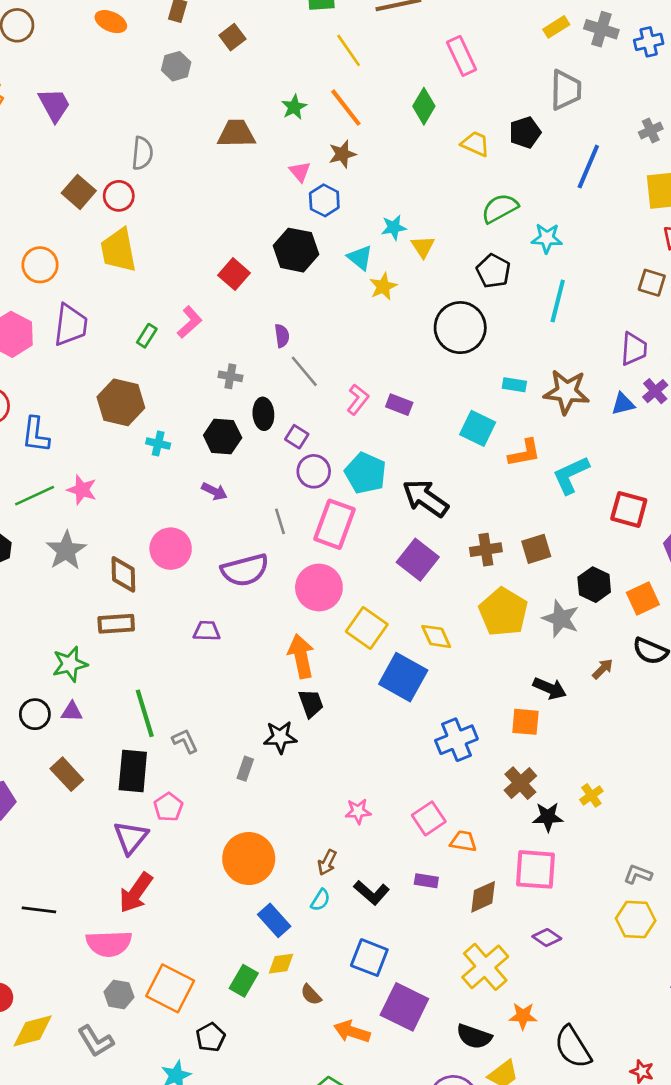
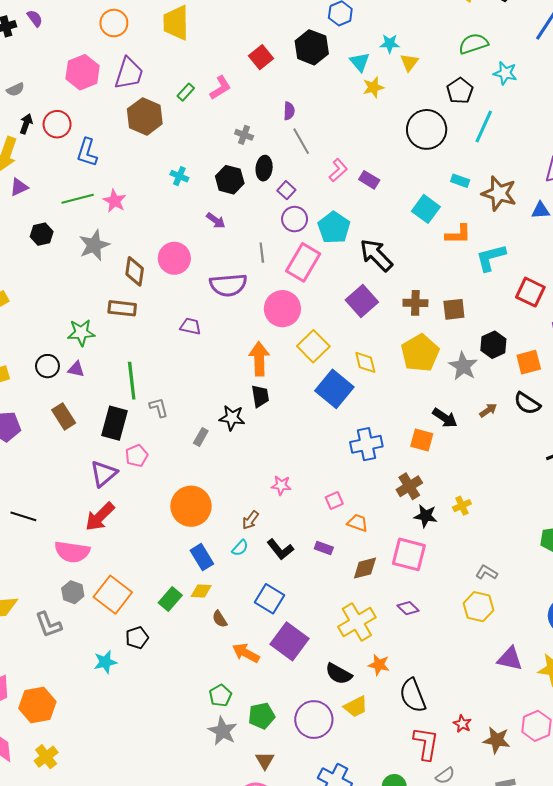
cyan line: (558, 301) -> (484, 127), moved
brown hexagon: (121, 402) -> (145, 116), moved
pink square: (429, 818) -> (334, 501), size x0.7

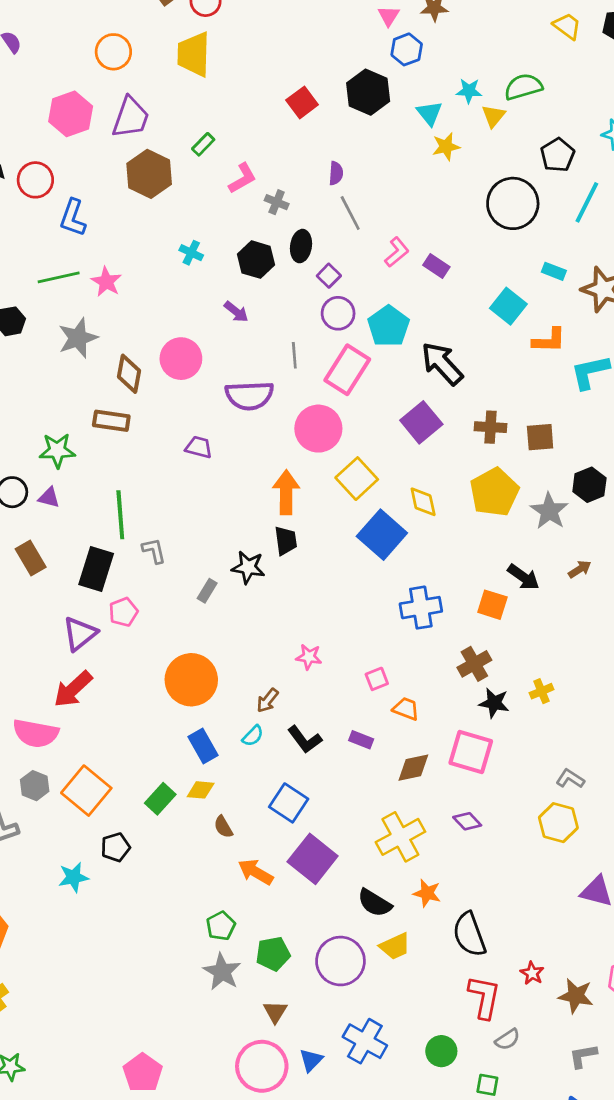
green semicircle: (473, 44) -> (523, 87), moved
pink L-shape: (220, 88) -> (243, 178), moved

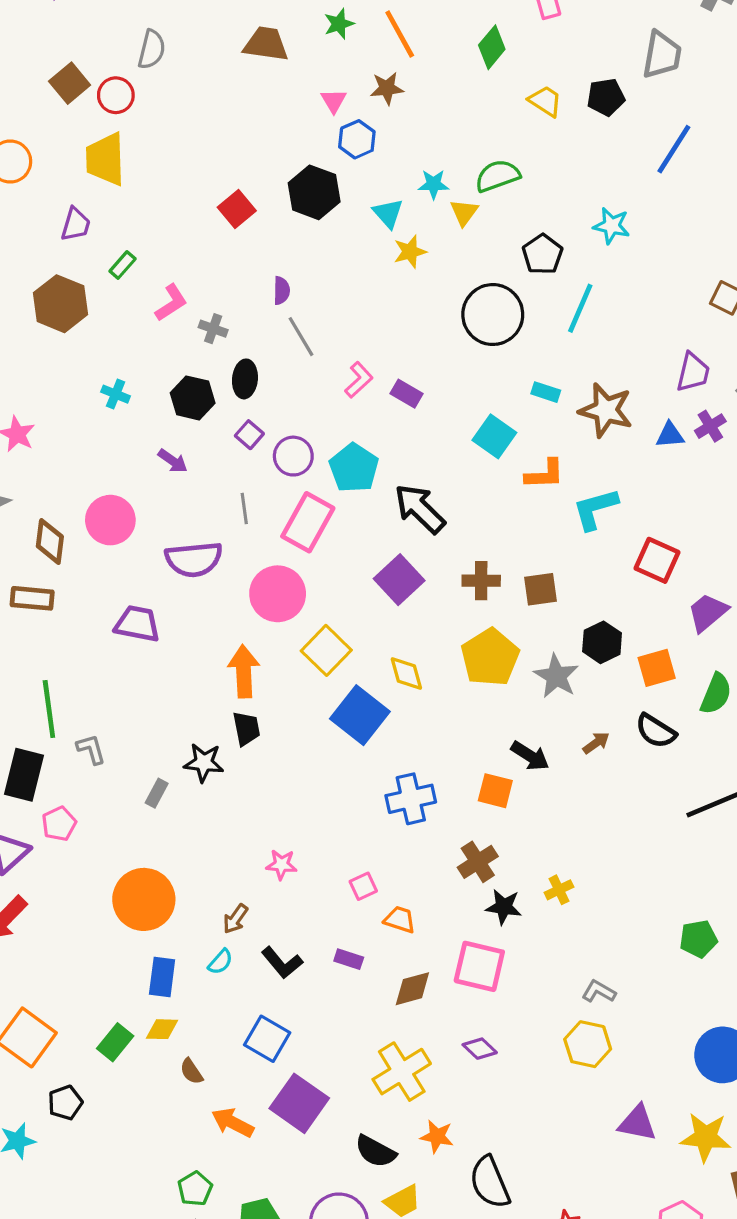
purple trapezoid: (131, 117) -> (76, 224), moved, size x0.7
purple square: (329, 276) -> (249, 435), moved
purple trapezoid: (199, 447) -> (137, 624), size x1.4
blue rectangle: (203, 746) -> (162, 977), turned 40

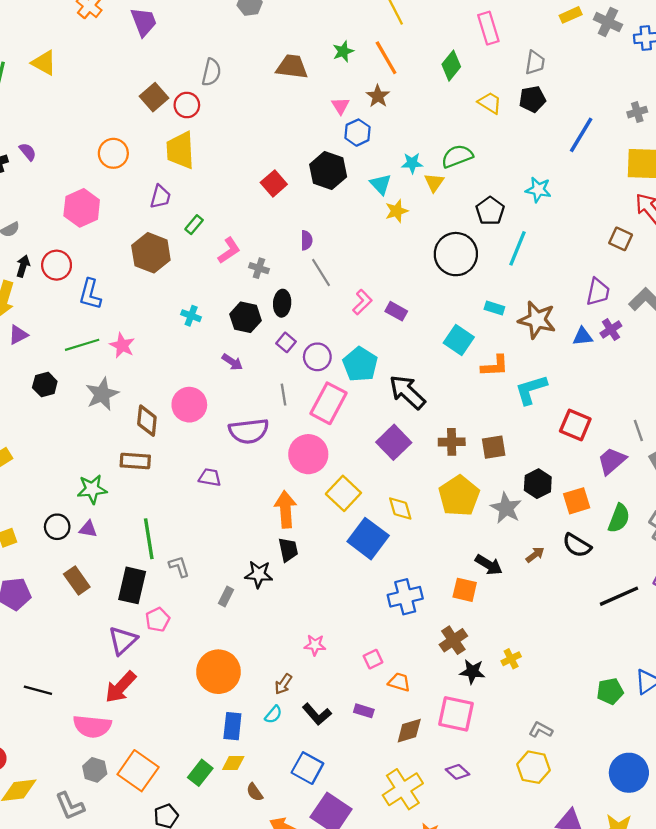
gray trapezoid: (662, 55) -> (535, 63), moved, size x0.7
brown star: (387, 88) -> (378, 96), turned -30
purple trapezoid: (137, 624) -> (210, 477), size x0.7

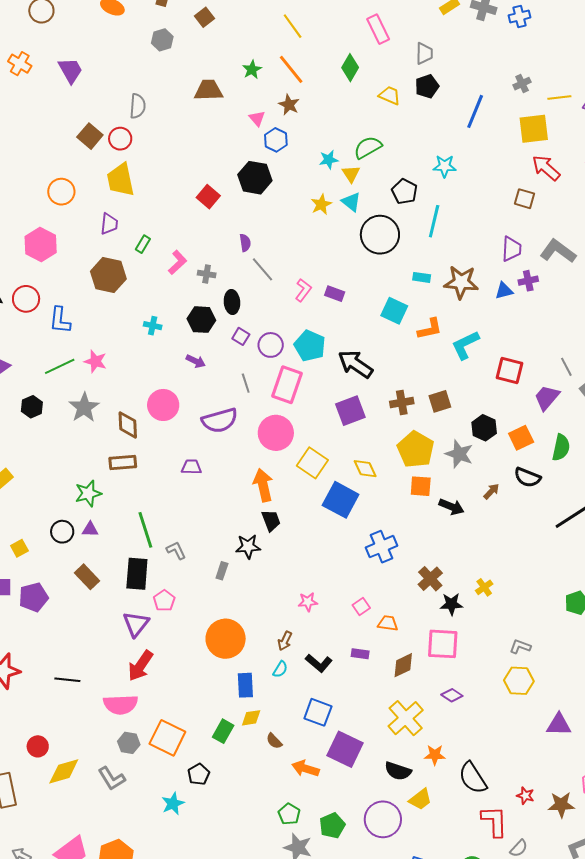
cyan triangle: (381, 184) -> (351, 202), moved
purple cross: (611, 329) -> (528, 281), turned 30
purple square: (394, 442) -> (350, 411), turned 32
orange square: (465, 590) -> (421, 486), moved

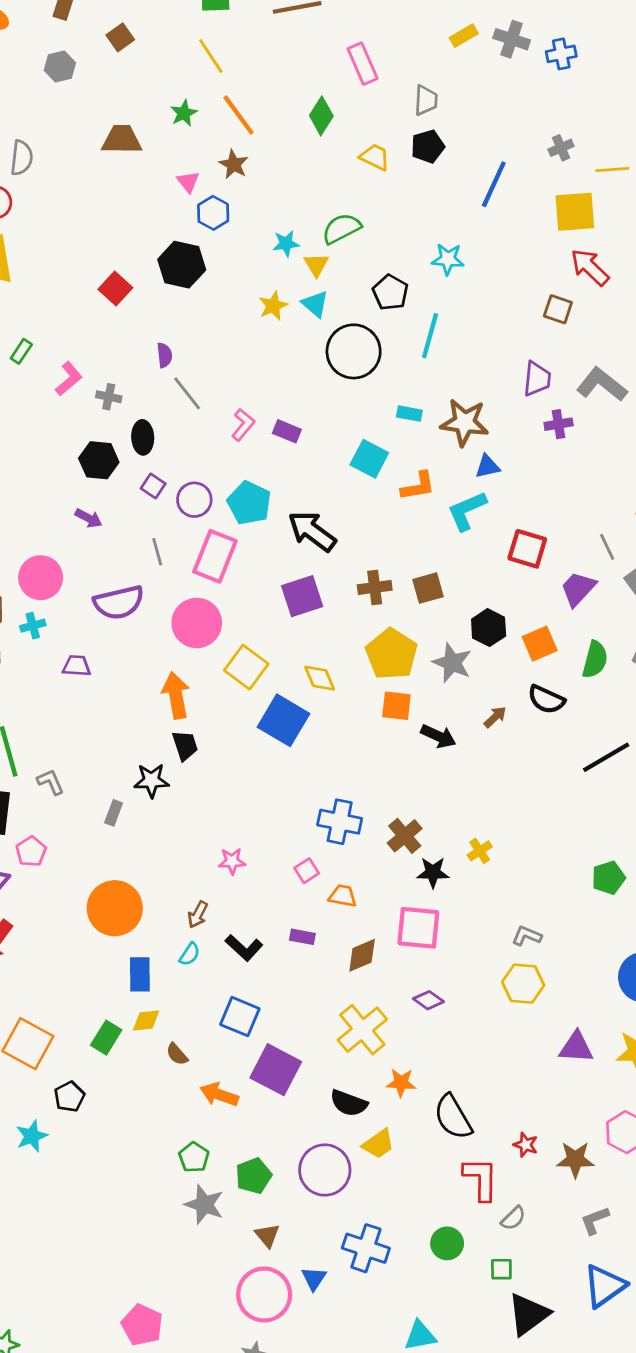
yellow line: (293, 26) -> (211, 56), moved
blue triangle: (504, 291) -> (487, 466), moved
cyan cross: (153, 326) -> (33, 626), moved, turned -30
blue cross: (382, 547) -> (340, 822), moved, turned 32

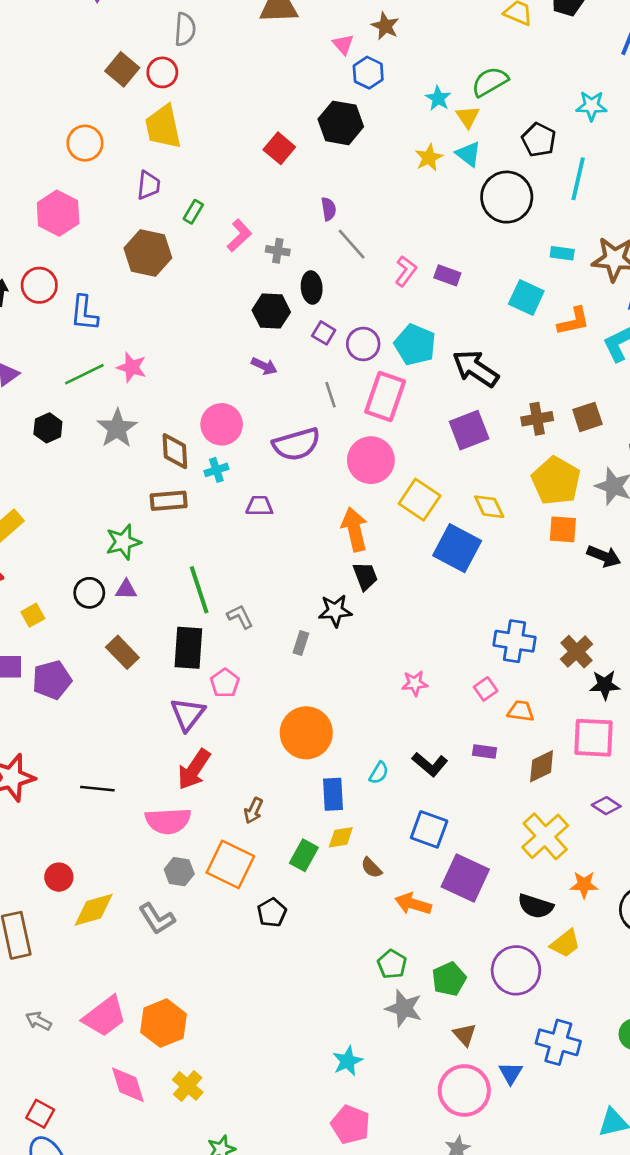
cyan star: (286, 243) -> (438, 98), turned -30
brown arrow: (198, 915) -> (253, 811), moved
cyan star: (32, 1136) -> (347, 1061), moved

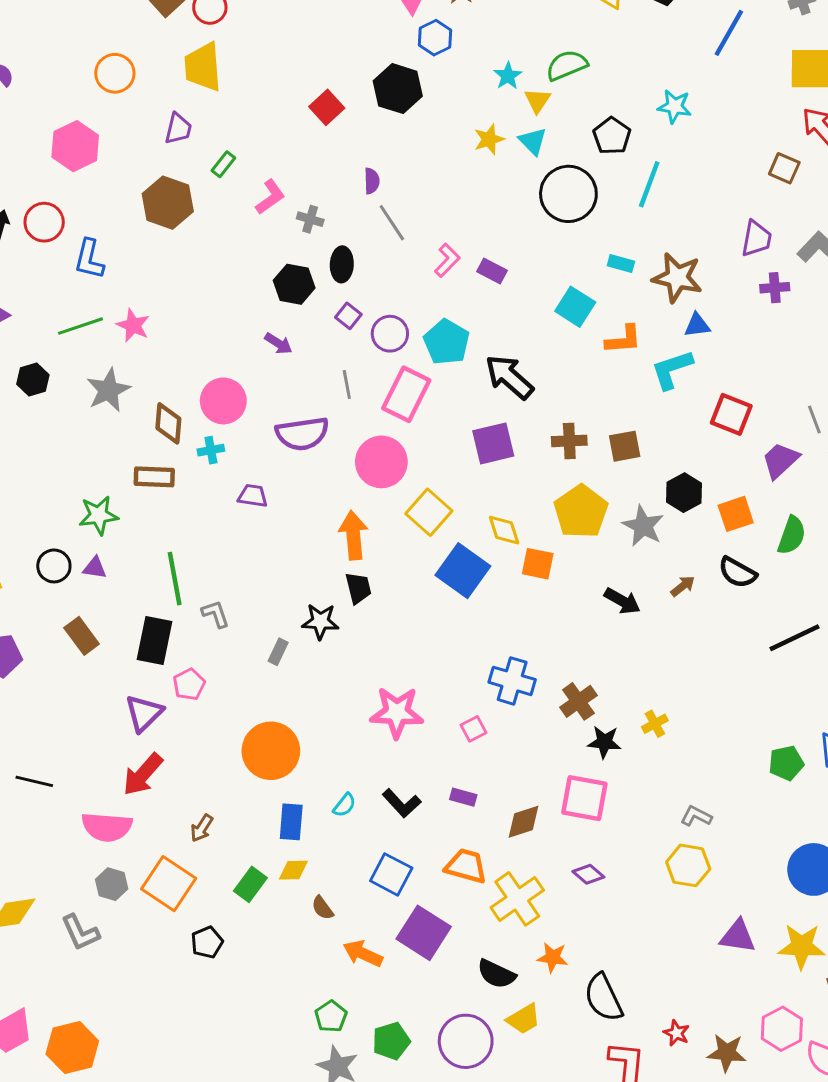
orange square: (563, 529) -> (538, 564), moved
pink star: (415, 683) -> (397, 712), size x1.8
orange trapezoid: (521, 711) -> (466, 866), moved, size x1.4

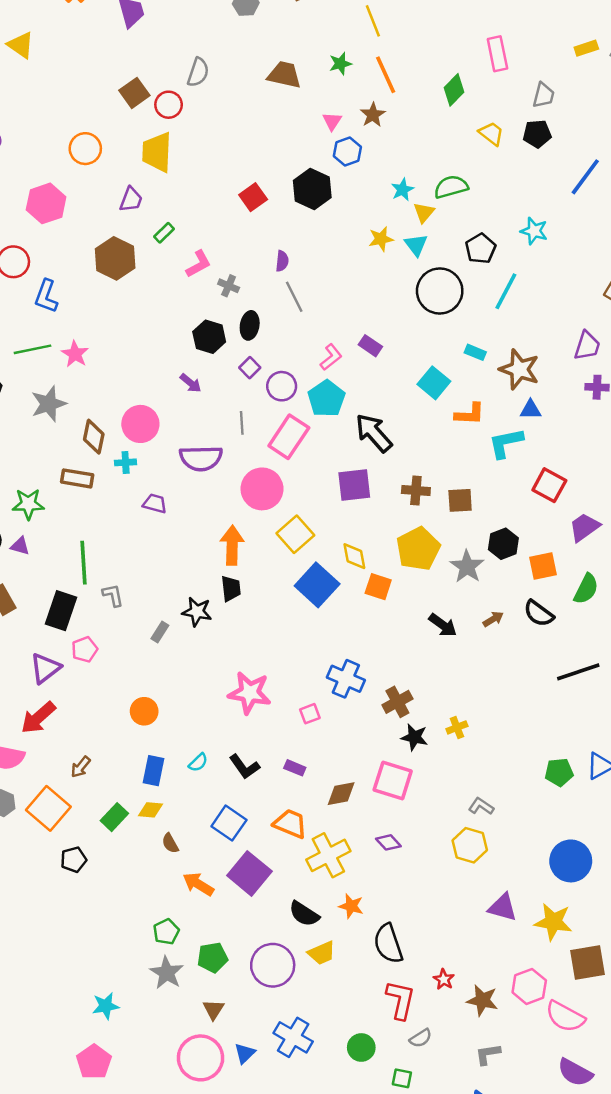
pink L-shape: (447, 260) -> (331, 357), moved
orange circle: (271, 751) -> (144, 711), size x0.6

